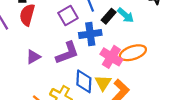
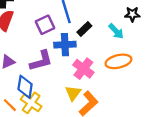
cyan arrow: (126, 15) -> (116, 31), moved
orange ellipse: (133, 53) -> (118, 61), moved
blue diamond: (84, 81) -> (25, 87), moved

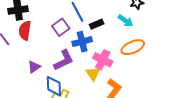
black rectangle: (84, 29) -> (97, 24), turned 32
yellow triangle: (73, 93) -> (93, 74), moved

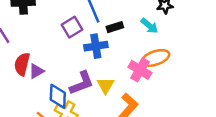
red semicircle: (25, 30) -> (22, 64), moved
purple L-shape: (64, 60) -> (82, 83), moved
pink cross: (103, 60) -> (140, 70), moved

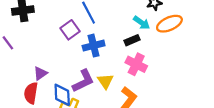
black rectangle: (115, 27) -> (132, 40), moved
orange ellipse: (155, 58) -> (169, 24), moved
red semicircle: (22, 64) -> (31, 93), moved

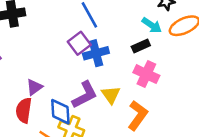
purple square: (70, 30) -> (79, 43), moved

